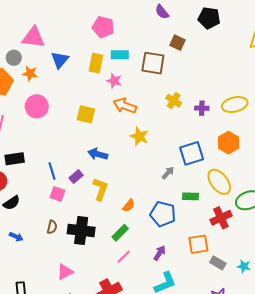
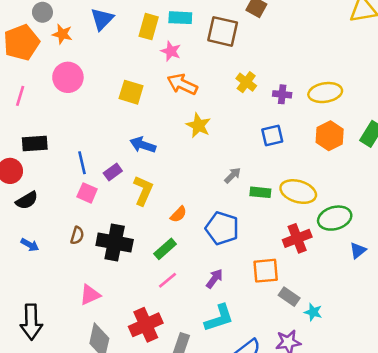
orange hexagon: (228, 143) -> (330, 136), moved
blue square: (192, 153) -> (272, 136), moved, size x0.7
yellow ellipse: (219, 182) -> (298, 192), turned -40
green rectangle: (190, 196) -> (260, 192), moved
cyan star: (244, 266) -> (313, 312), moved

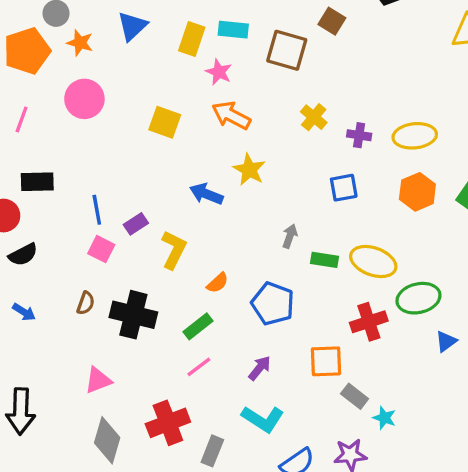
blue arrow: (143, 145) -> (206, 194), moved
gray arrow: (233, 175) -> (290, 236), turned -30
cyan L-shape: (219, 318) -> (263, 419), turned 48

